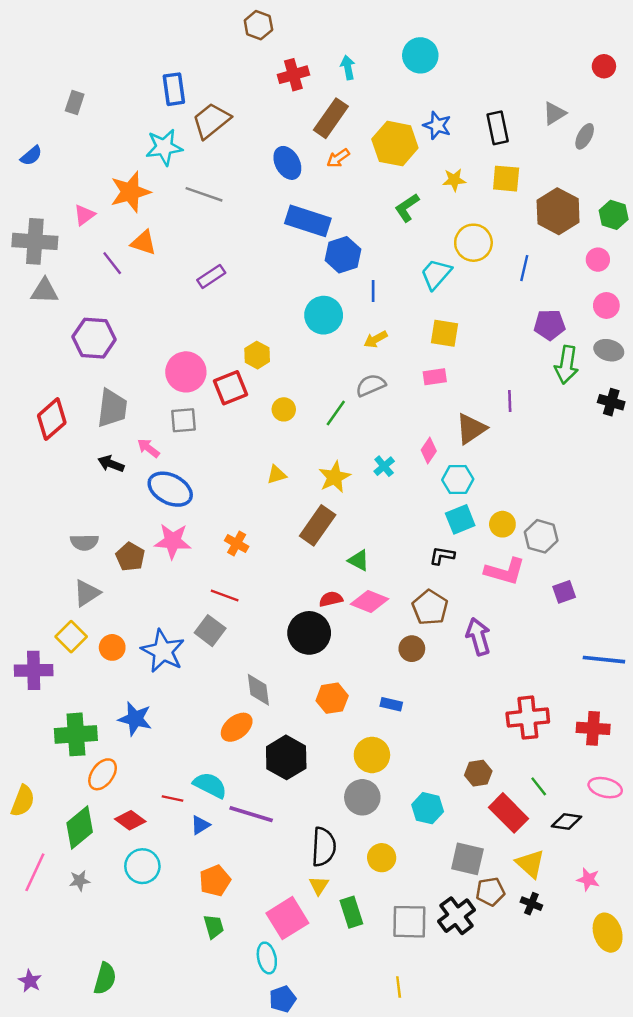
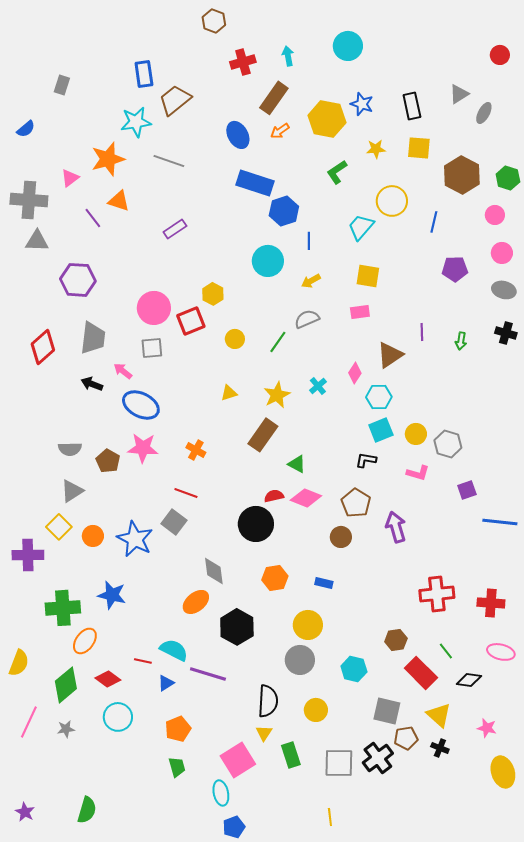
green arrow: (566, 365) -> (461, 341), moved, size x0.6
pink L-shape: (505, 571) -> (418, 473), size x0.7
blue line: (604, 660) -> (500, 522), moved

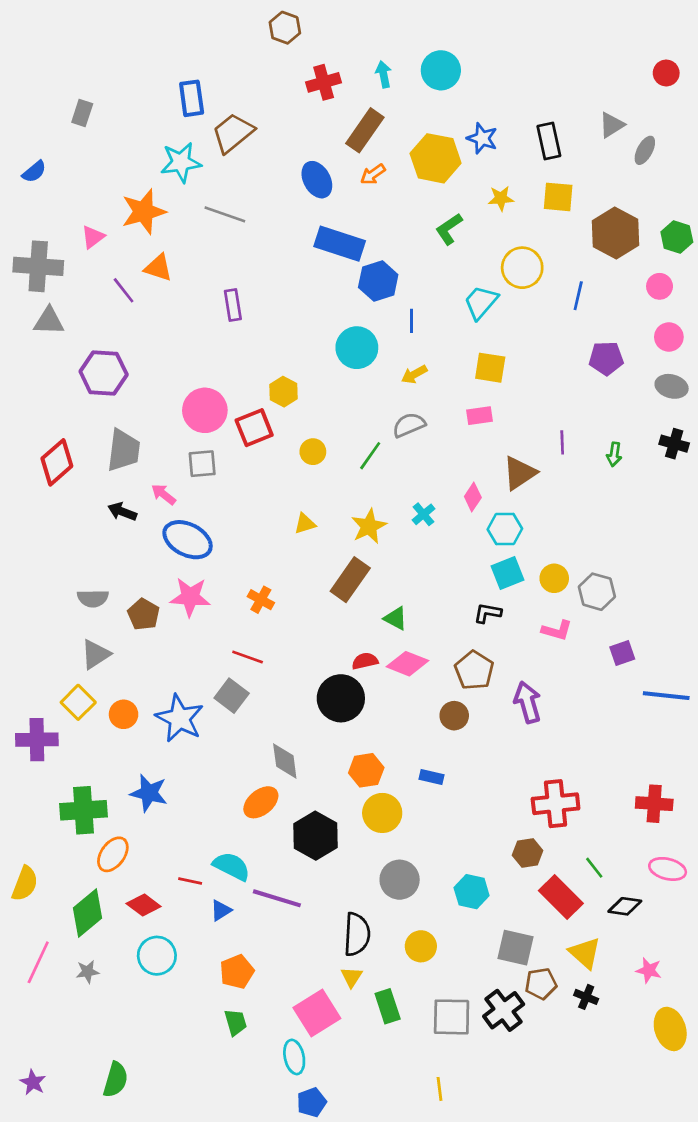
cyan circle: (348, 46) -> (441, 70), moved
purple rectangle: (175, 229) -> (233, 305), turned -65
red cross: (437, 594) -> (556, 804), moved
yellow circle: (308, 625) -> (382, 813), moved

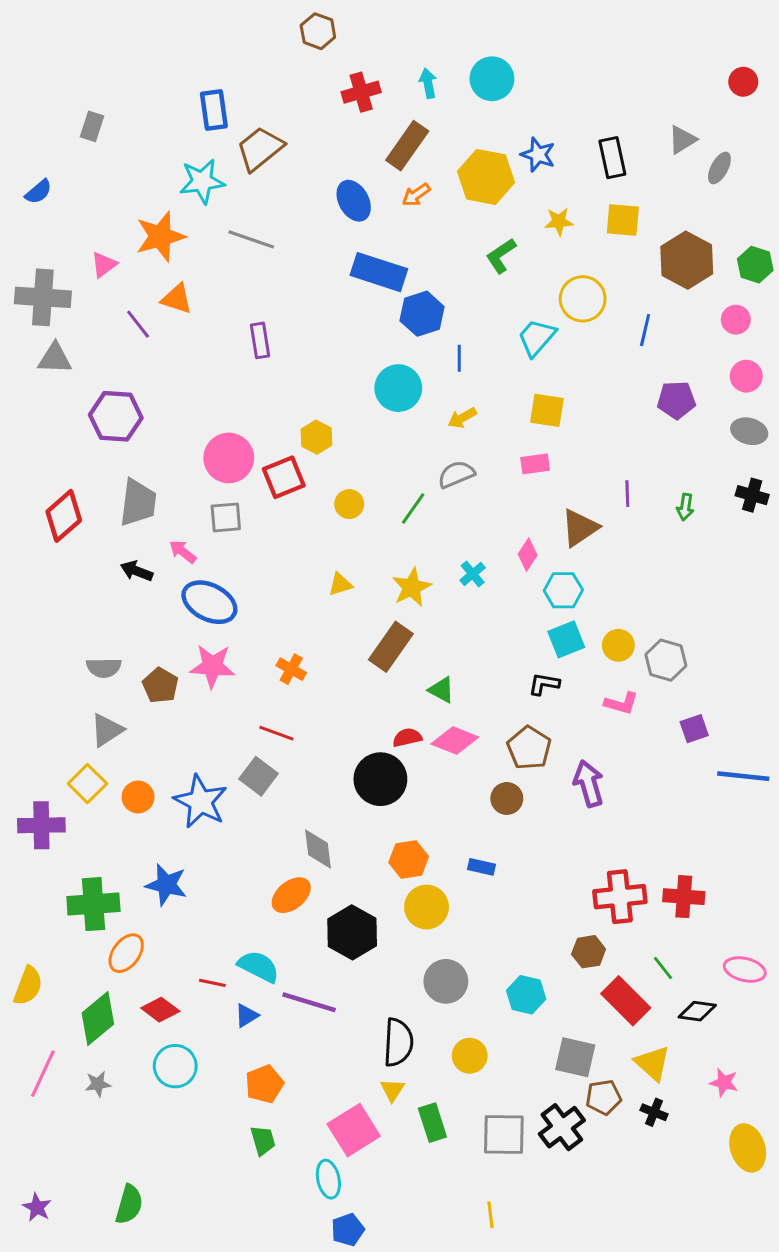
red cross: (654, 804) -> (684, 897), moved

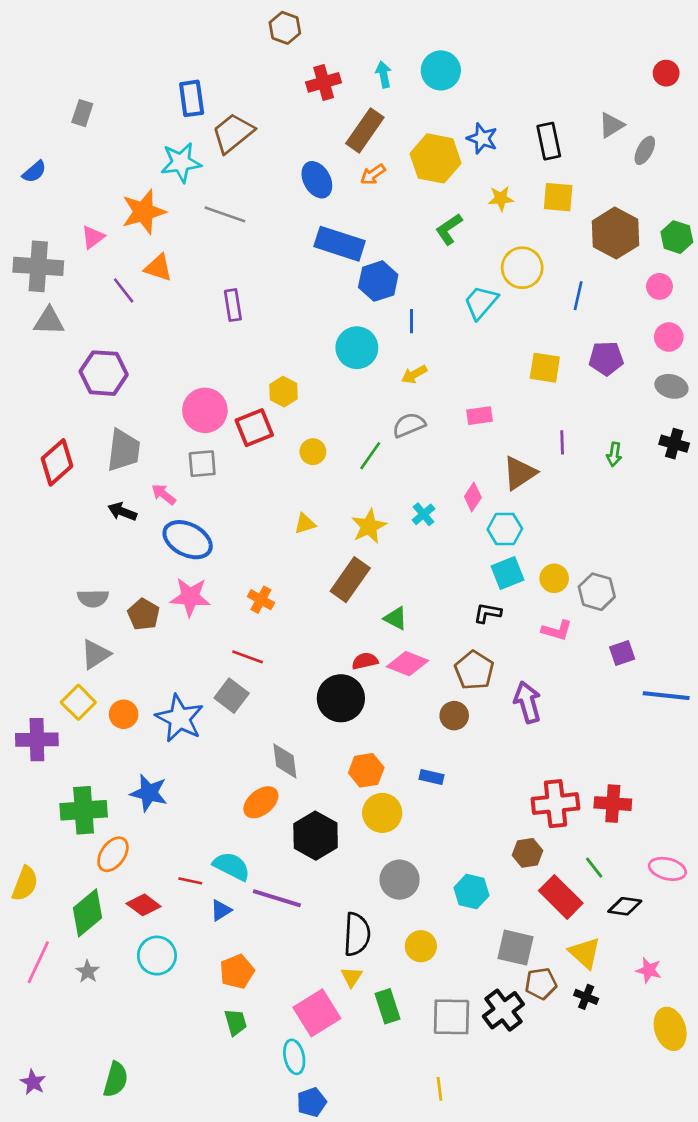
yellow square: (547, 410) -> (545, 368), moved
gray star: (98, 1084) -> (88, 972), turned -30

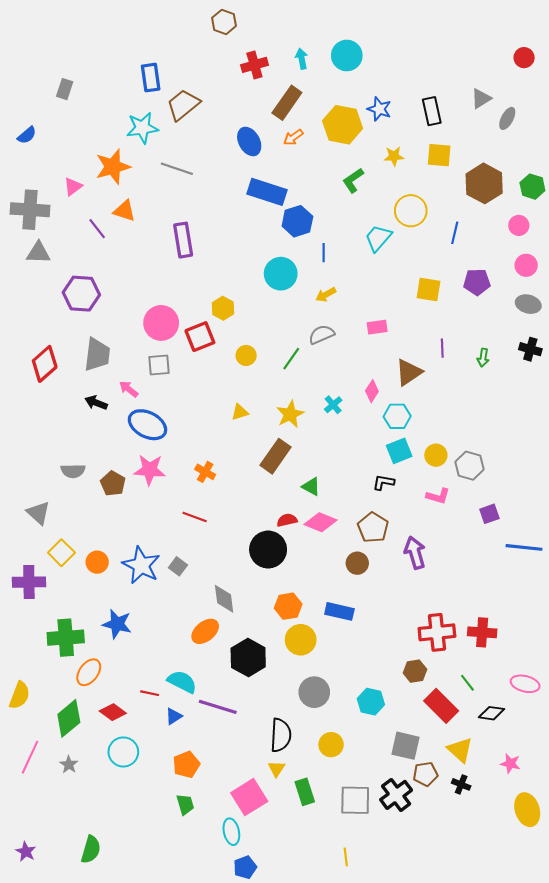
purple rectangle: (233, 305) -> (183, 240), size x1.4
gray triangle: (96, 654) -> (38, 513), moved, turned -45
gray square: (232, 696) -> (178, 566), moved, size x0.7
blue rectangle: (432, 777) -> (339, 611), size x1.5

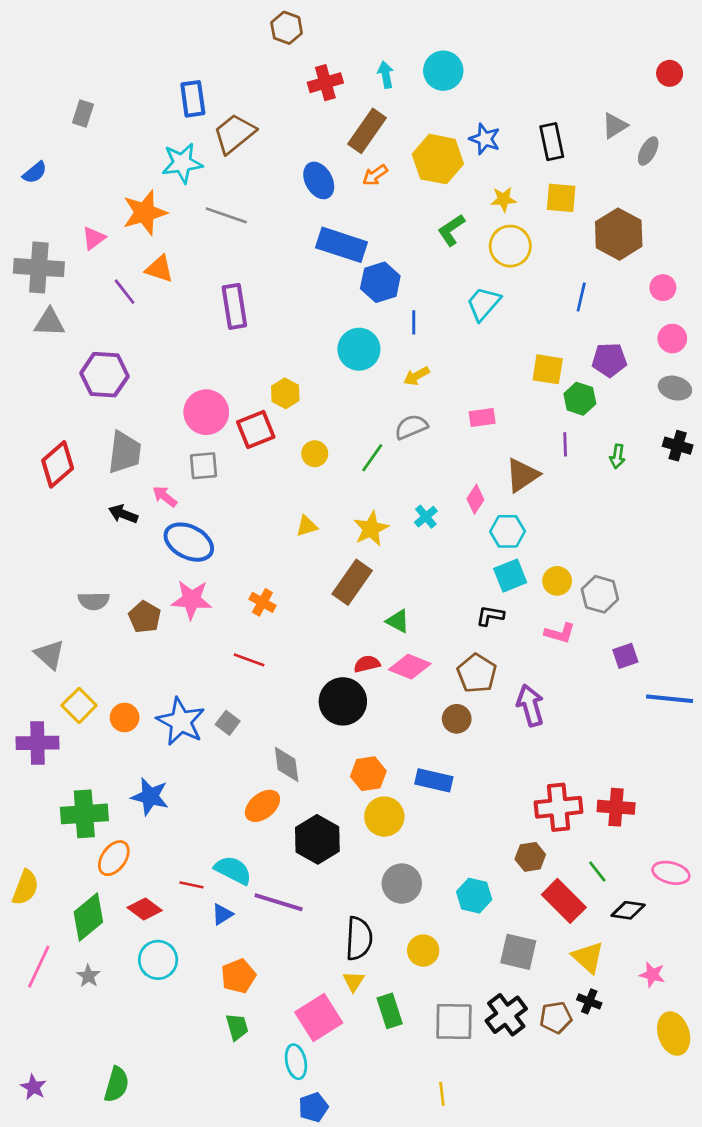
green hexagon: (532, 187) -> (580, 399), moved
yellow circle: (411, 211) -> (510, 246), moved
brown pentagon: (425, 774) -> (556, 1017), moved

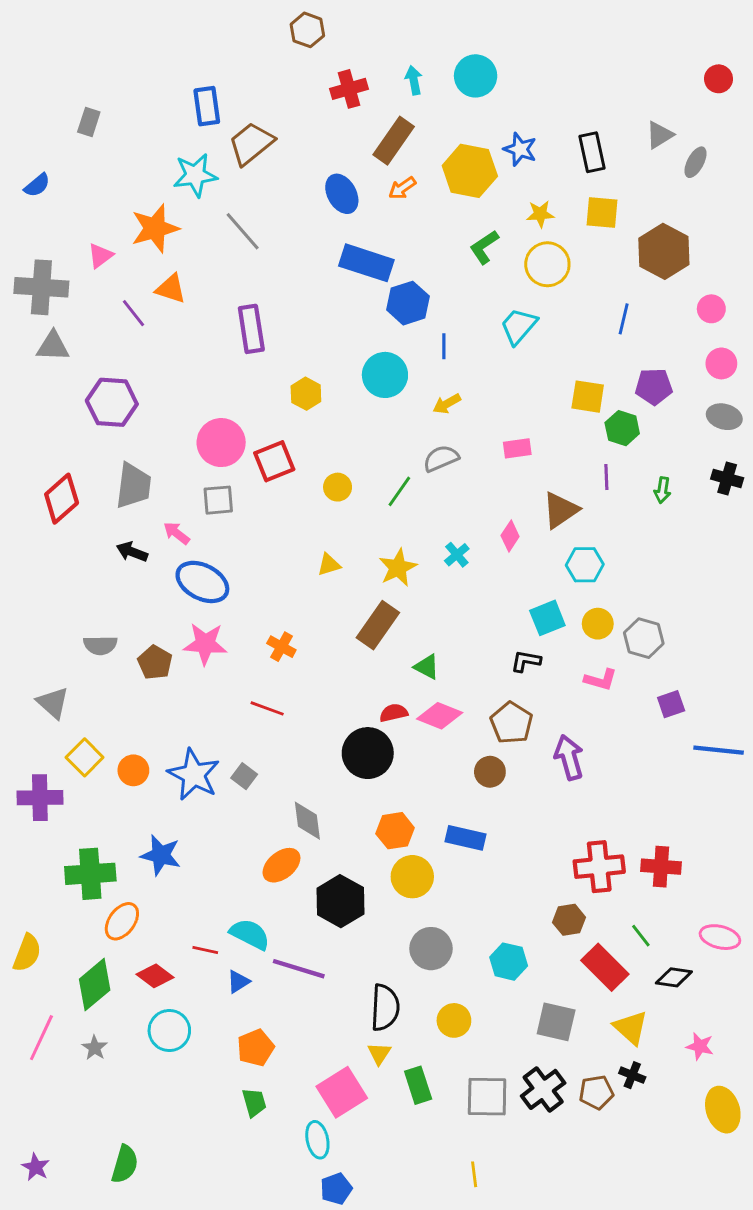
gray line: (226, 215) -> (243, 231), turned 30
yellow hexagon: (285, 393) -> (306, 394), moved
cyan hexagon: (508, 531) -> (585, 565), moved

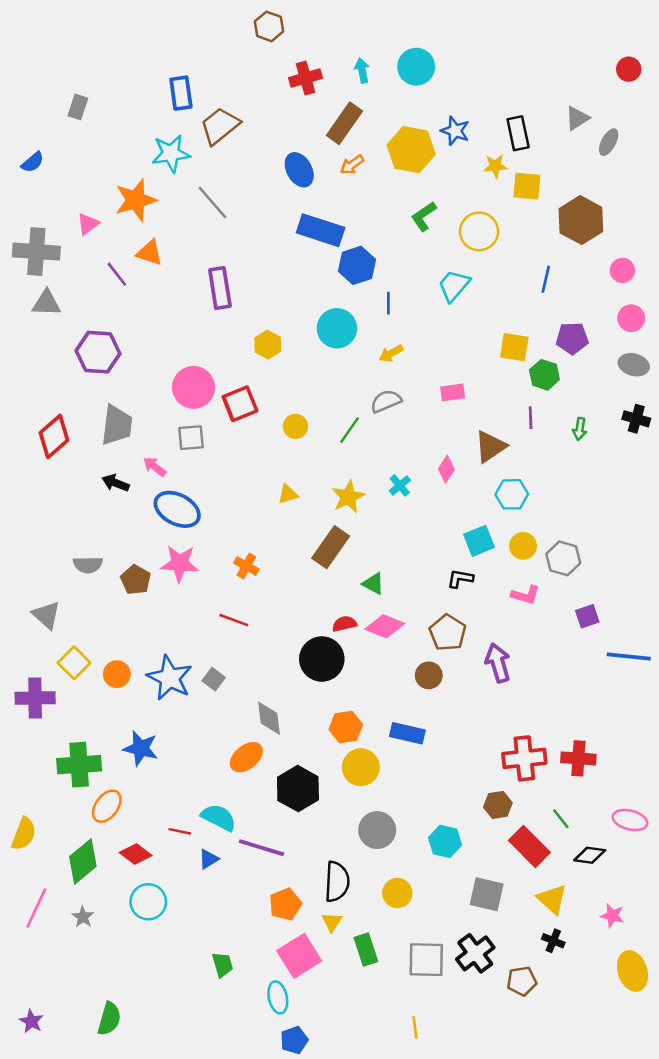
yellow star: (540, 214) -> (495, 166), moved
orange pentagon: (256, 1048) -> (285, 904), moved
brown pentagon: (596, 1092) -> (522, 981), moved

